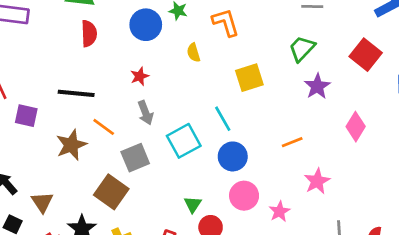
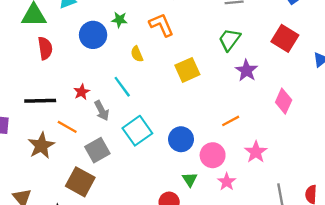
red star: (140, 76) -> (82, 92), moved
cyan line: (223, 119) -> (122, 87), moved
pink circle: (244, 196) -> (213, 155), moved
green triangle: (193, 204) -> (190, 179), moved

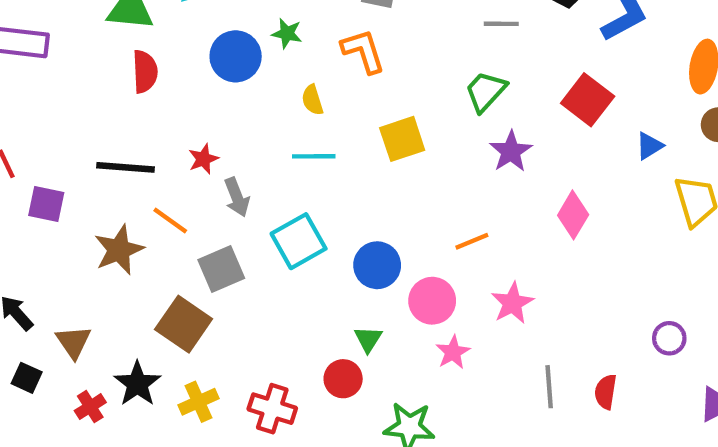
cyan line: (122, 87) -> (314, 156), moved, turned -60
green triangle: (190, 179) -> (368, 339), moved

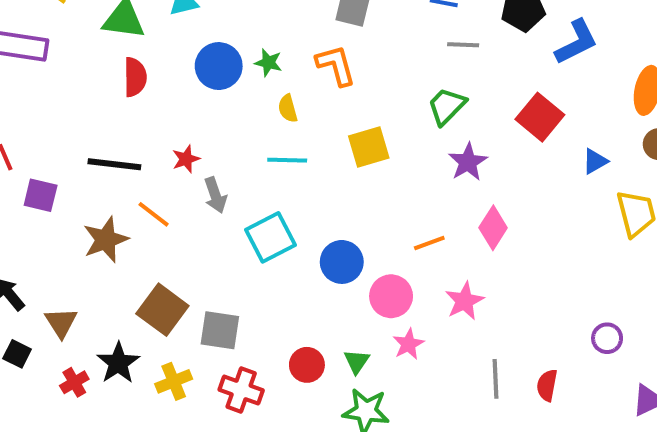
green star: (287, 33) -> (268, 63), moved
pink diamond: (573, 215) -> (493, 228), moved
gray square: (221, 269) -> (220, 330), moved, turned 30
green triangle: (368, 339) -> (357, 361), moved

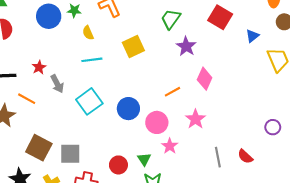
red semicircle: (547, 385) -> (245, 156), turned -49

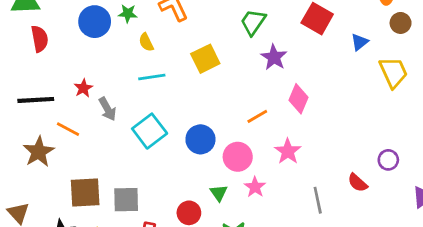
brown square: (39, 148) -> (85, 192), turned -30
red semicircle: (245, 156) -> (358, 183), moved
green triangle: (144, 159) -> (219, 193), moved

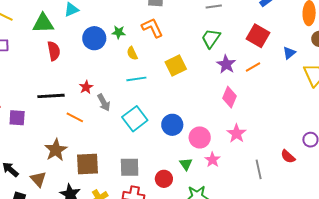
pink diamond: (299, 99) -> (230, 97), moved
orange line: (257, 116) -> (253, 67), moved
brown star: (39, 152) -> (56, 150), moved
gray square: (126, 200) -> (130, 167), moved

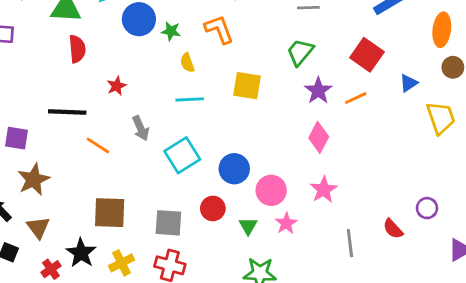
blue circle: (94, 38) -> (139, 19), moved
yellow square: (176, 65) -> (247, 86), turned 30
red star: (86, 87) -> (117, 86), moved
brown star: (56, 150) -> (34, 180), moved
red circle: (164, 179) -> (213, 208), moved

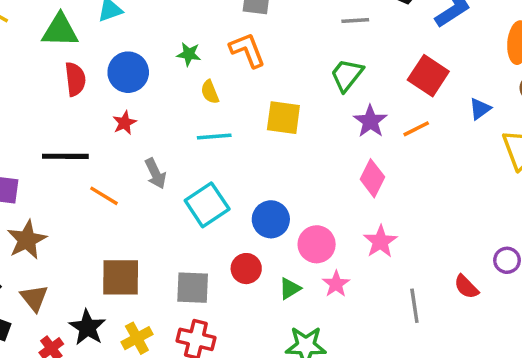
blue circle: (139, 19) -> (128, 72), moved
green triangle: (248, 226) -> (290, 289), turned 30

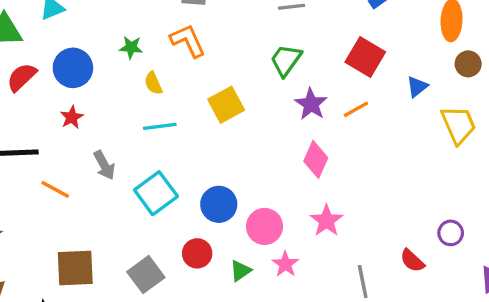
red semicircle: (75, 79) -> (22, 77), turned -124
yellow square: (283, 118) -> (226, 105), turned -33
gray square: (193, 288) -> (146, 275), turned -36

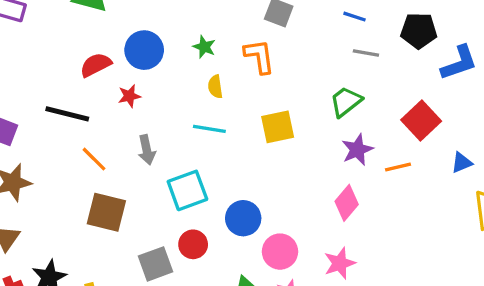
red semicircle: (22, 77) -> (96, 65), moved
red circle: (197, 253) -> (193, 244), moved
brown square: (75, 268) -> (106, 212), moved

